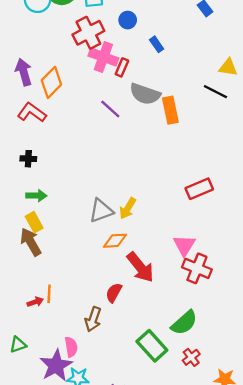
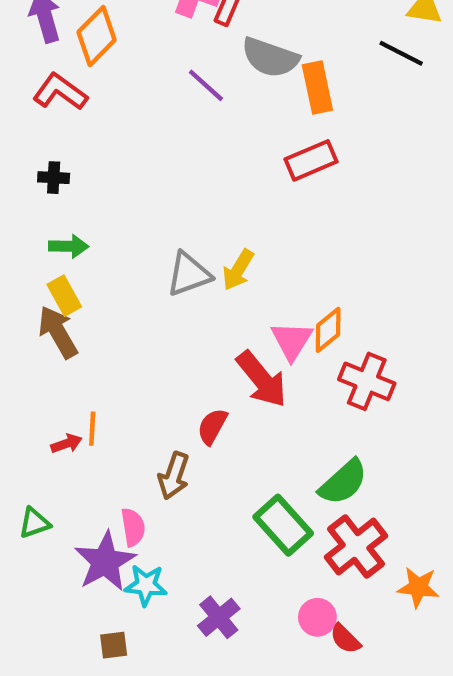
red rectangle: (199, 189) -> (311, 160), moved
orange diamond: (115, 241) -> (328, 330), moved, turned -35
pink triangle: (184, 245) -> (292, 341), moved
red cross: (191, 357) -> (356, 547), size x1.8

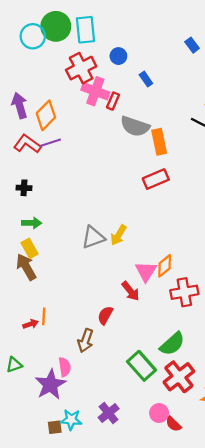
purple line: (206, 85) -> (50, 143), moved, turned -60
red arrow: (262, 379) -> (131, 291), size x0.7
red cross: (367, 381) -> (184, 292), turned -32
cyan star: (146, 585) -> (71, 420), moved

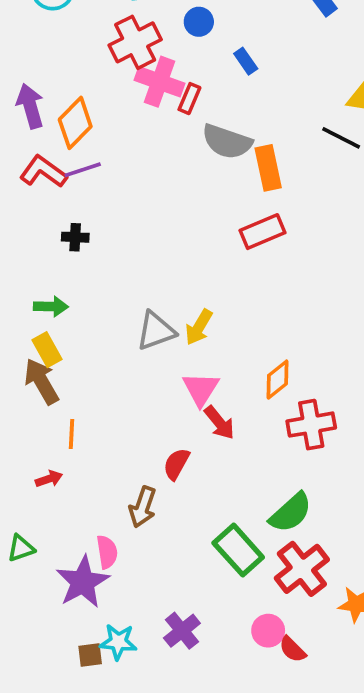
black cross: (24, 188) -> (75, 237), moved
pink triangle: (146, 271) -> (201, 389), moved
orange line: (44, 316) -> (71, 434), moved

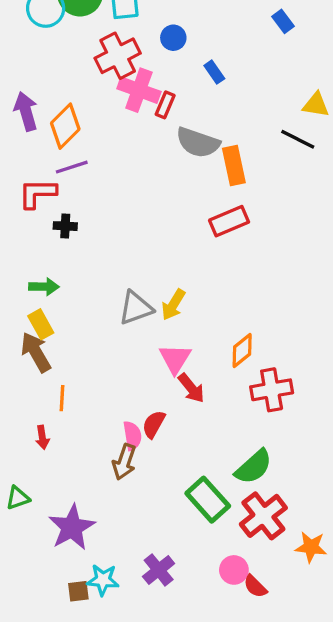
red L-shape: (43, 172) -> (37, 193), moved, turned -36
red arrow: (49, 479) -> (42, 437), turned 100
pink semicircle: (107, 552) -> (132, 436), moved

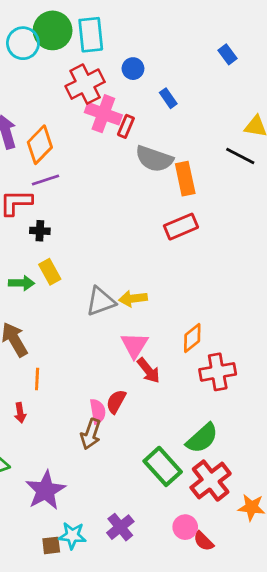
yellow arrow: (173, 305) -> (133, 299), turned 52
yellow rectangle: (41, 324) -> (50, 272), moved

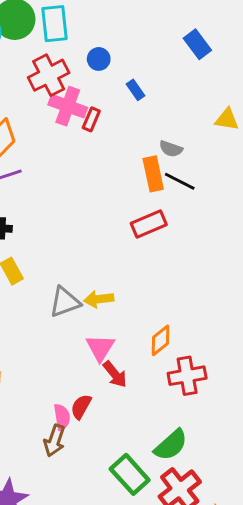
blue rectangle: (228, 54) -> (197, 44), size x1.4
black line: (240, 156) -> (180, 181), moved
gray semicircle: (154, 159) -> (171, 149), moved, size x0.6

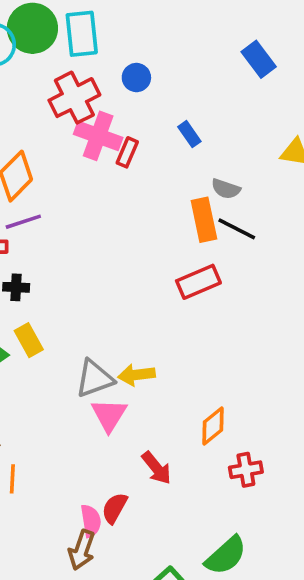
blue rectangle: (136, 90) -> (189, 134), moved
pink triangle: (100, 348) -> (109, 415), moved
red cross: (187, 376) -> (246, 470), size x0.7

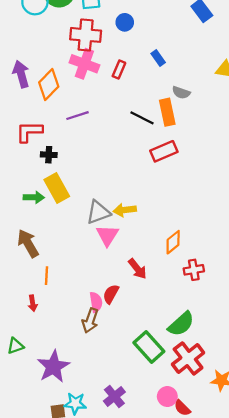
red cross: (74, 98) -> (86, 35), turned 32
pink cross: (98, 136) -> (84, 64), moved
purple line: (23, 222) -> (78, 116), moved
black line: (237, 229) -> (142, 118), moved
yellow rectangle: (29, 340) -> (57, 188), size x1.4

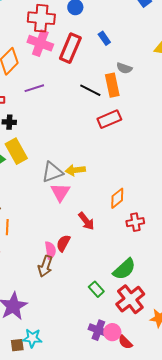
red rectangle: (119, 70) -> (70, 48), size x1.8
green rectangle: (149, 347) -> (96, 289), size x0.6
purple cross: (114, 397) -> (98, 330), moved, turned -30

